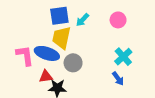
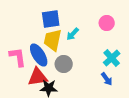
cyan arrow: (82, 20) -> (73, 34), moved
blue ellipse: (47, 53) -> (39, 55), turned 40
red triangle: (46, 76) -> (38, 77), size x1.5

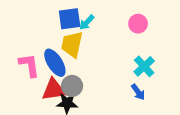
cyan arrow: (73, 34) -> (87, 22), moved
gray circle: (64, 64) -> (72, 86), moved

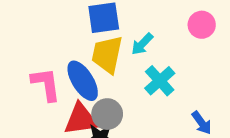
cyan arrow: (87, 22) -> (142, 44), moved
cyan cross: (144, 66) -> (160, 81), moved

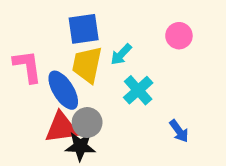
pink L-shape: (46, 84) -> (28, 66), moved

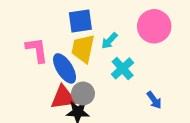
pink circle: (179, 36) -> (154, 26), size x1.6

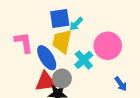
pink circle: (154, 26) -> (108, 46), moved
cyan arrow: (109, 41) -> (76, 24), moved
cyan cross: (123, 68) -> (84, 60), moved

